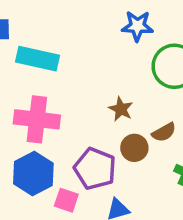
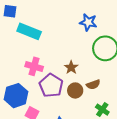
pink cross: (37, 119) -> (34, 66), moved, size x0.7
purple pentagon: (95, 169) -> (51, 85), moved

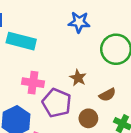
blue star: (88, 22) -> (79, 22), moved
brown circle: (75, 90) -> (88, 118), moved

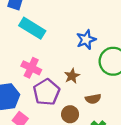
blue star: (79, 22) -> (86, 40), moved, turned 30

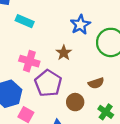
cyan rectangle: (32, 28) -> (25, 21), size x0.7
brown star: (72, 76) -> (64, 53), moved

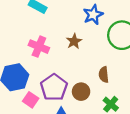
purple pentagon: (48, 83) -> (54, 87), moved
brown semicircle: (96, 83) -> (104, 75), turned 98

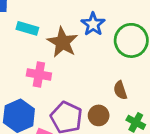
brown star: (74, 41) -> (63, 42), moved, size x1.6

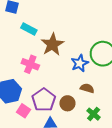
blue star: (93, 24) -> (80, 63), moved
brown semicircle: (120, 90) -> (87, 88), turned 112

